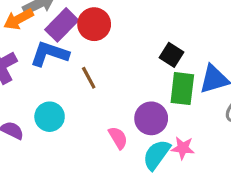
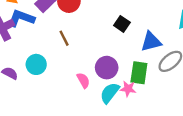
blue L-shape: (49, 54) -> (21, 18), moved
green rectangle: (182, 89) -> (139, 73), moved

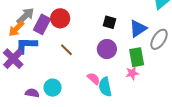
cyan circle: (36, 64) -> (53, 88), moved
purple circle: (107, 68) -> (107, 49), moved
cyan semicircle: (110, 93) -> (105, 87), moved, turned -30

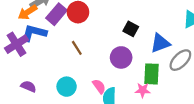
cyan circle: (53, 88) -> (67, 87), moved

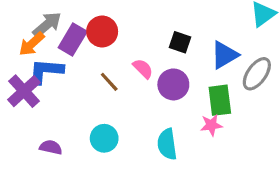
pink semicircle: (99, 86) -> (143, 69), moved

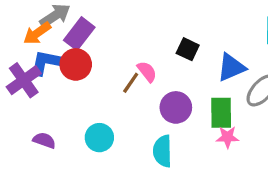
red circle: (102, 31) -> (76, 64), moved
brown line: (109, 82) -> (131, 83), moved, turned 70
purple circle: (173, 84) -> (176, 107), moved
pink star: (211, 125) -> (227, 137), moved

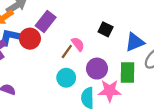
purple rectangle: (79, 34) -> (46, 21), moved
pink star: (227, 137) -> (110, 91), moved, size x1.5
cyan circle: (99, 138) -> (66, 78), moved

